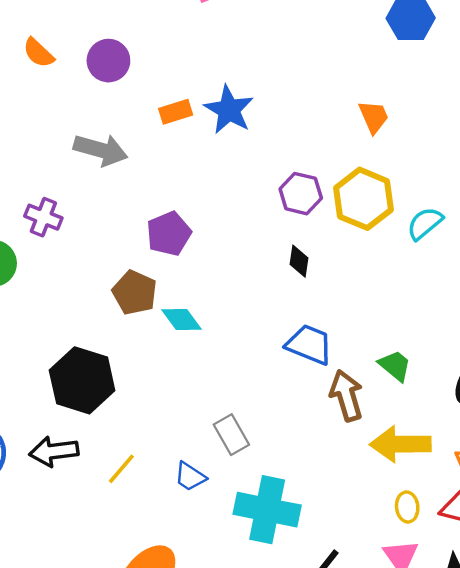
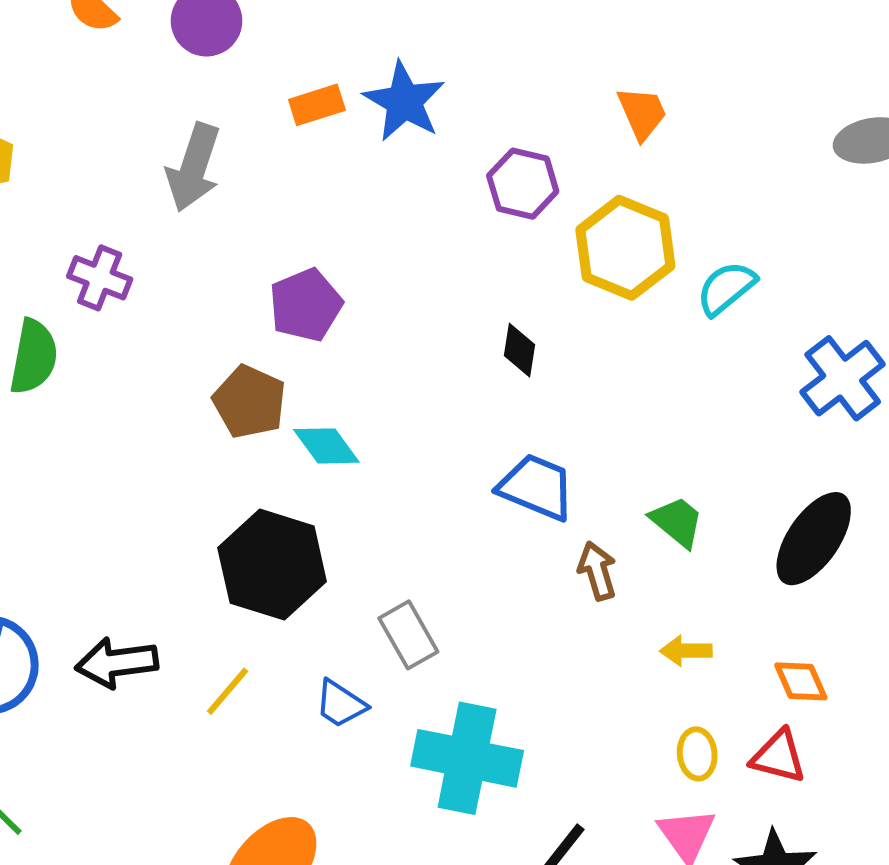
gray arrow: (101, 150) -> (194, 167), turned 93
purple hexagon: (301, 194) -> (523, 184), moved
black hexagon: (82, 380) -> (272, 565), moved
brown arrow: (346, 395) -> (597, 571), size x0.7
yellow arrow: (400, 444) -> (686, 651), size x0.5

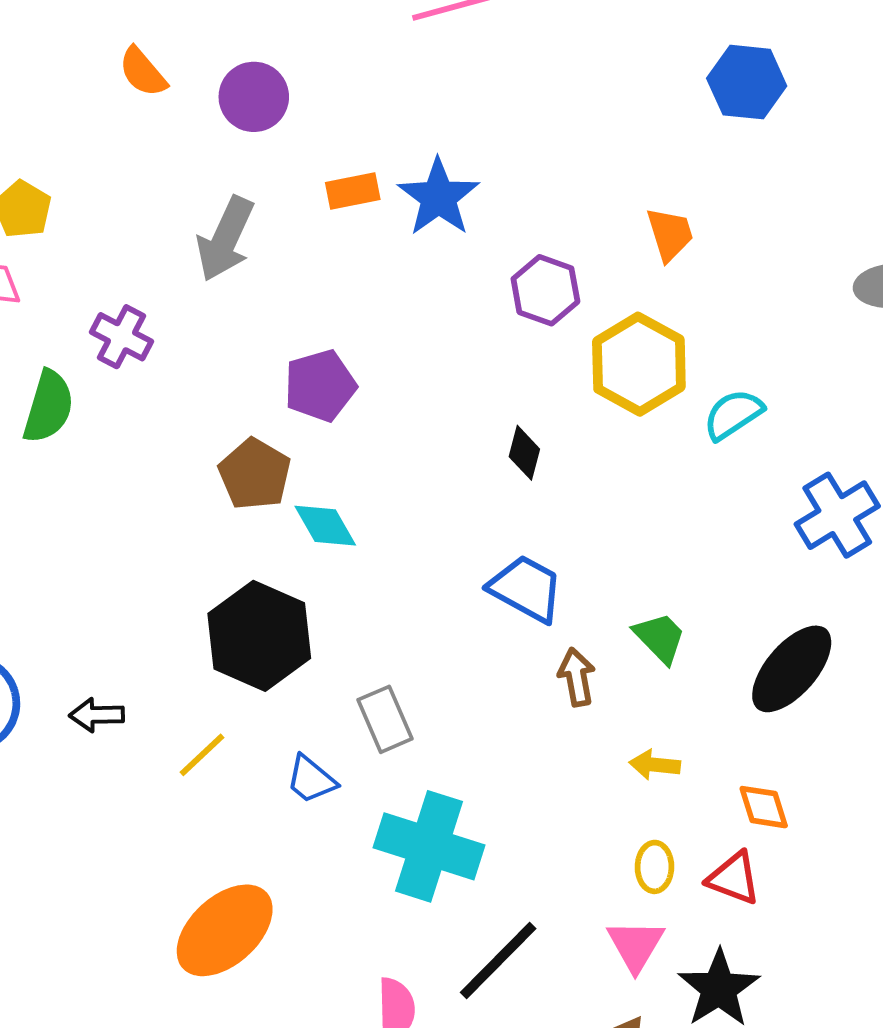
black arrow: (117, 663) -> (97, 715), size x0.7

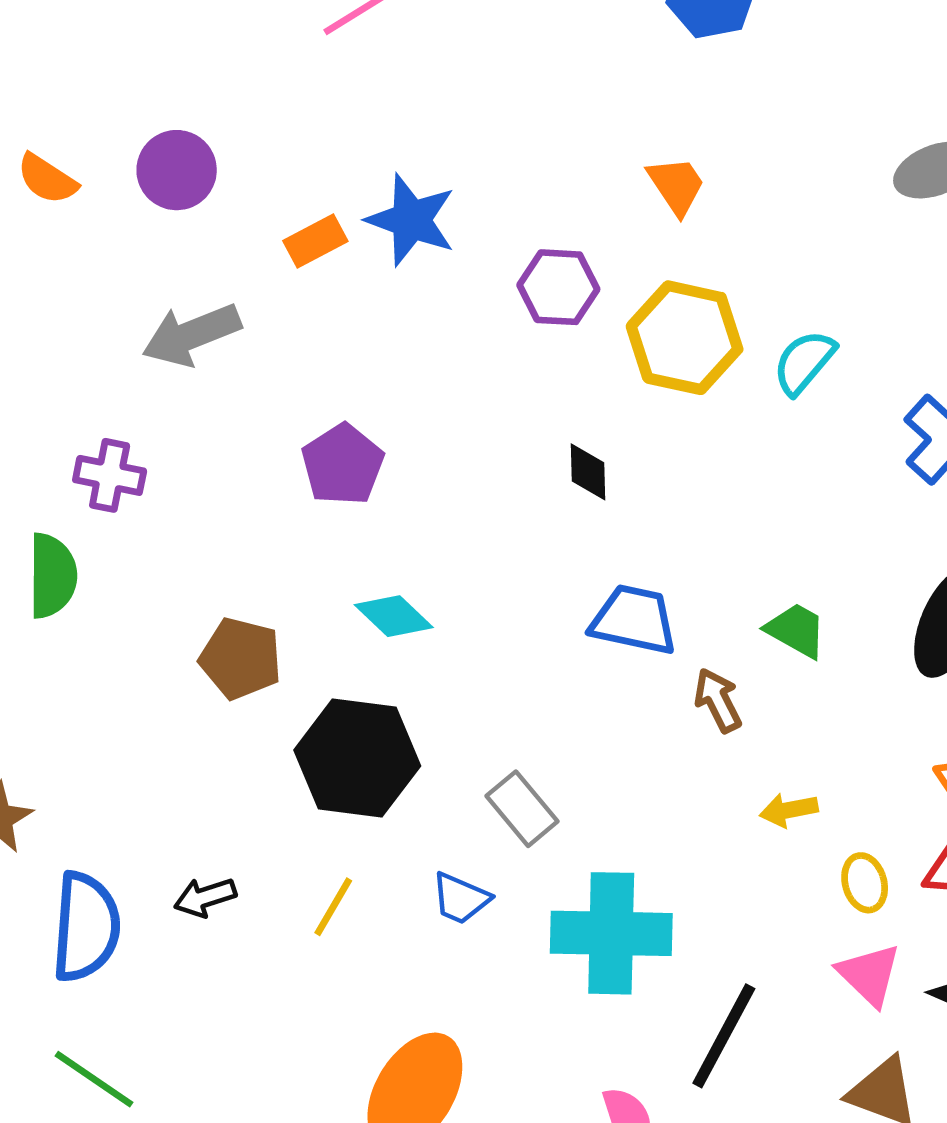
gray arrow: (225, 239) -> (191, 335), turned 60
brown pentagon: (255, 474) -> (241, 658), moved
yellow arrow: (655, 765) -> (789, 810), moved

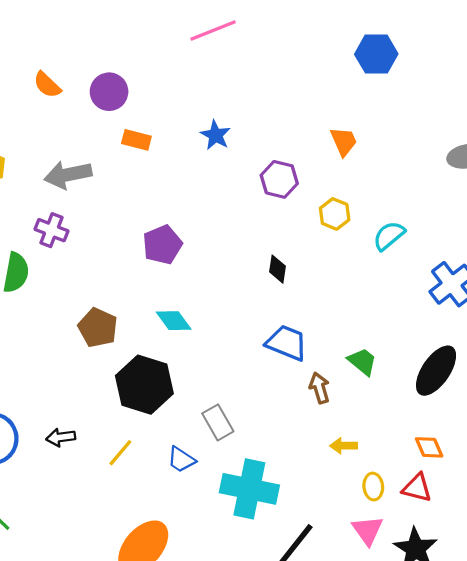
blue star: (411, 220) -> (216, 135), size x0.7
orange rectangle: (315, 241) -> (136, 140), moved, turned 32
gray arrow: (191, 335) -> (68, 175), moved
yellow hexagon: (685, 338) -> (335, 214), size x0.6

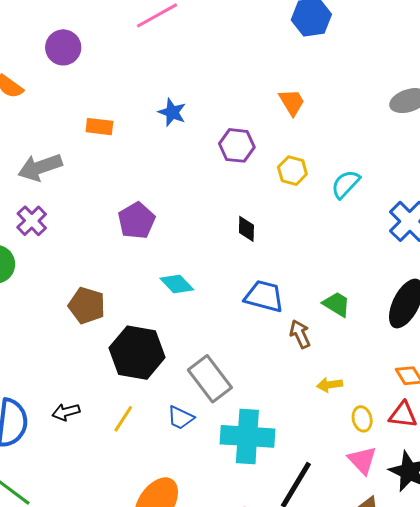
purple circle: (109, 92) -> (63, 47), moved
purple cross: (51, 230) -> (32, 221), turned 32
cyan diamond: (174, 321) -> (177, 284), moved
gray rectangle: (218, 422) -> (210, 379), size x1.4

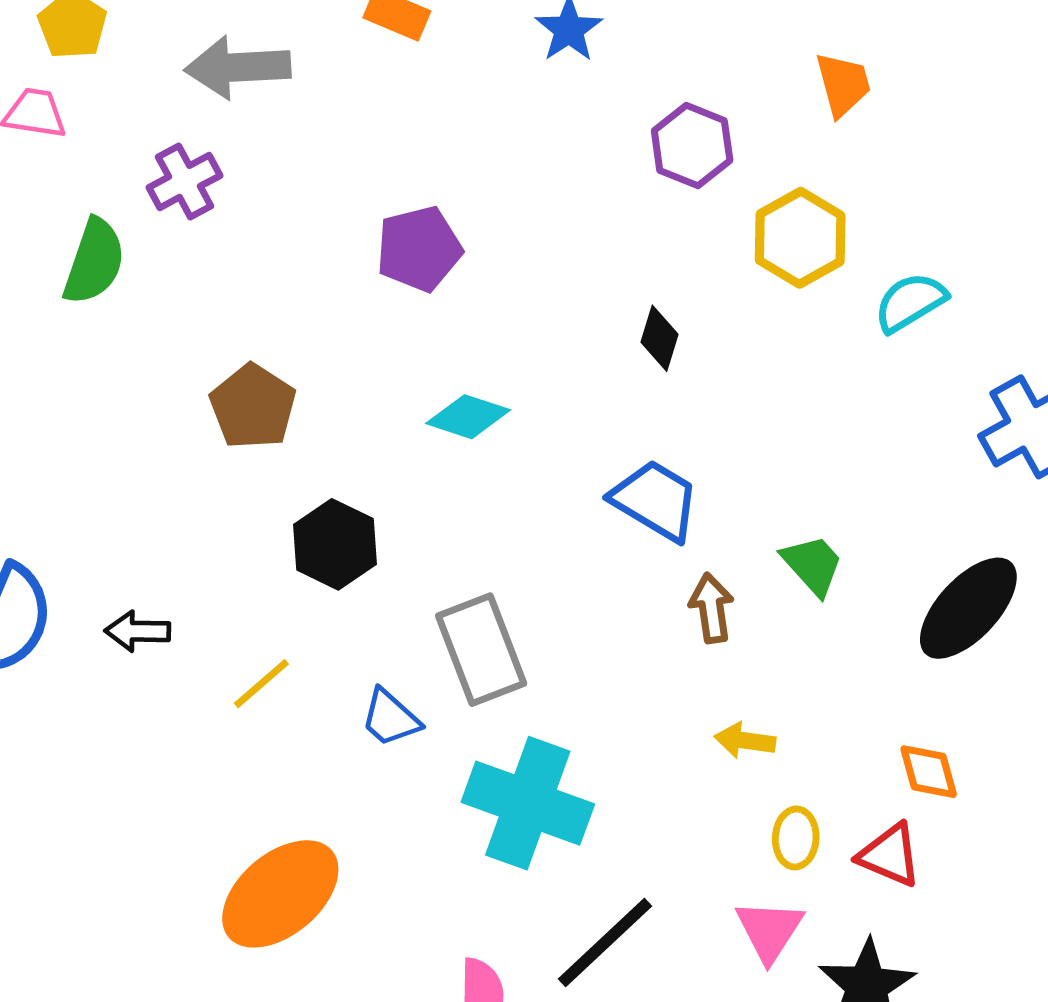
yellow hexagon: (292, 171) -> (800, 238), size x1.4
cyan diamond: (177, 284) -> (468, 417), turned -44
black hexagon: (137, 353) -> (335, 544), size x0.7

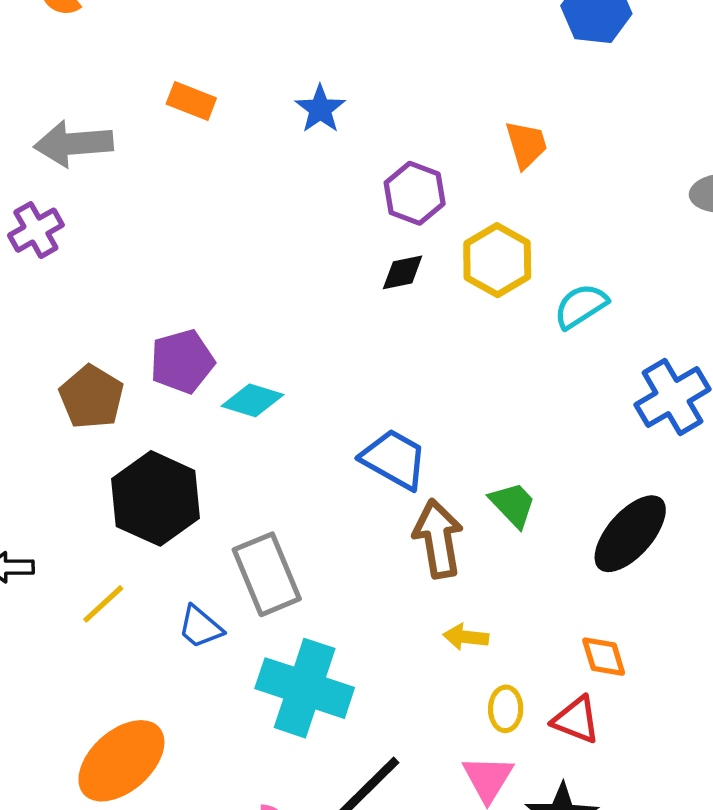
purple pentagon: (419, 249) -> (182, 361), moved
black diamond: (660, 338) -> (403, 272), moved, turned 63
black hexagon: (335, 544) -> (156, 498), size x1.4
brown arrow: (712, 608) -> (438, 539), size x1.5

